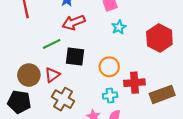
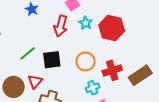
red arrow: (74, 22) -> (61, 26), moved, turned -40
red hexagon: (159, 38) -> (112, 28), moved

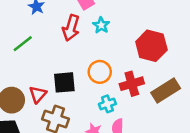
red hexagon: (112, 28) -> (151, 46), moved
green line: (28, 53) -> (23, 44), moved
black square: (52, 60) -> (64, 82), moved

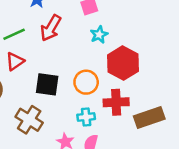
red arrow: (71, 28) -> (51, 28), moved
red hexagon: (151, 46) -> (123, 63), moved
red triangle: (38, 94) -> (15, 61), moved

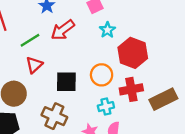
red arrow: (51, 28) -> (63, 30), turned 30

